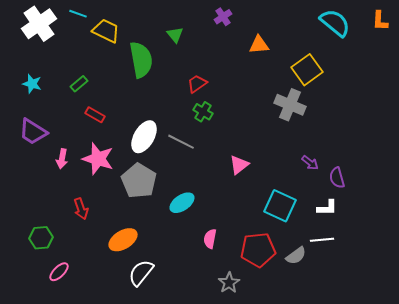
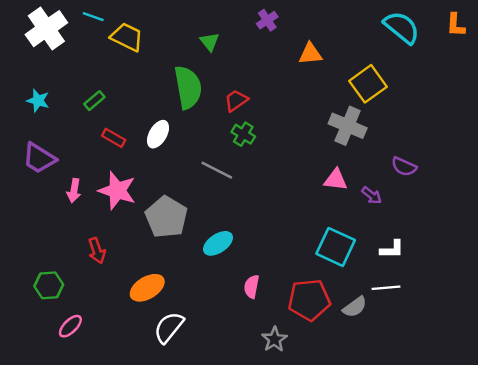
green semicircle: (141, 60) -> (188, 87), moved
white ellipse: (144, 137) -> (158, 134), moved, size x0.7
pink triangle: (239, 165) -> (336, 180), moved, turned 45
purple semicircle: (337, 178) -> (404, 167), moved, turned -50

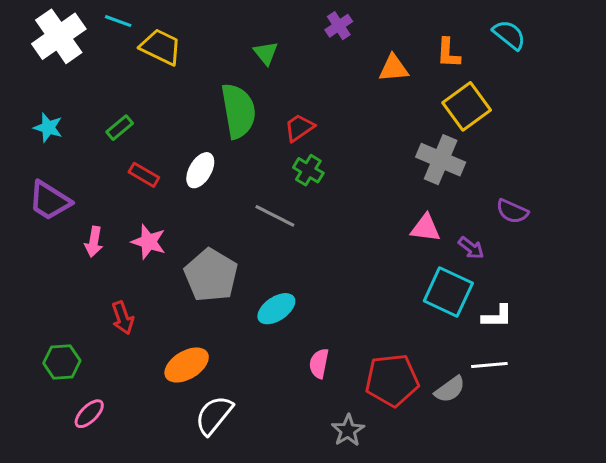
orange L-shape: (456, 25) -> (448, 53), moved
cyan semicircle: (402, 27) -> (509, 35), size x0.7
pink star: (117, 191) -> (149, 242), size x0.7
cyan square: (336, 247) -> (448, 292), moved

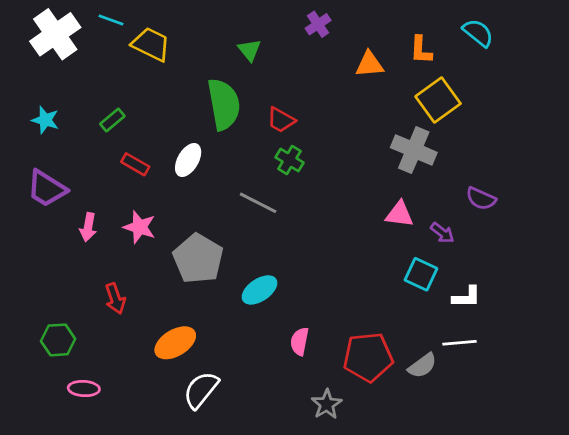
red trapezoid: (299, 128) -> (281, 120), turned -116
cyan square: (448, 292) -> (421, 274), size x0.7
pink ellipse: (89, 414) -> (84, 389), turned 48

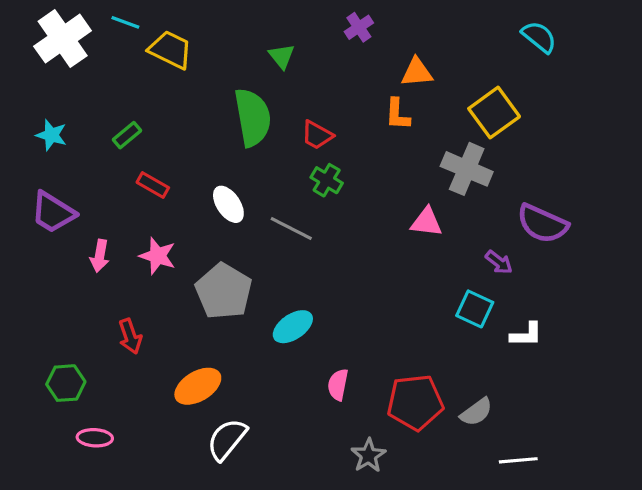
orange L-shape: (421, 50) -> (397, 114), moved
white ellipse: (188, 160) -> (228, 204), moved, turned -64
purple semicircle: (481, 199) -> (542, 224), size x1.5
pink triangle: (399, 214) -> (426, 222), moved
white line: (459, 343) -> (518, 460), moved

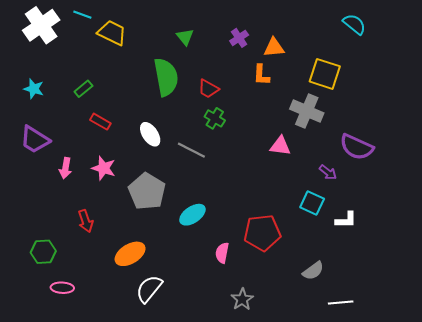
purple cross: (359, 27) -> (239, 38), moved
yellow square: (494, 113) -> (325, 74), turned -36
red pentagon: (415, 402) -> (262, 233), moved

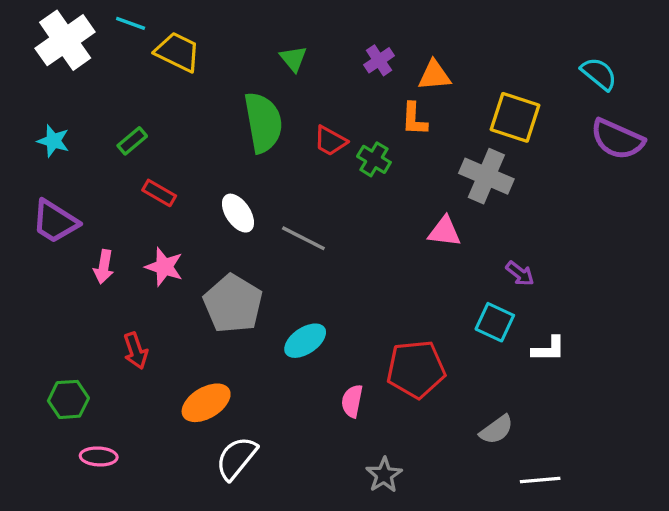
cyan semicircle: (354, 24) -> (599, 74), moved
green cross: (215, 118) -> (374, 159), moved
purple semicircle: (357, 147) -> (617, 139), moved

